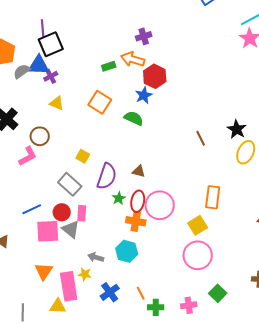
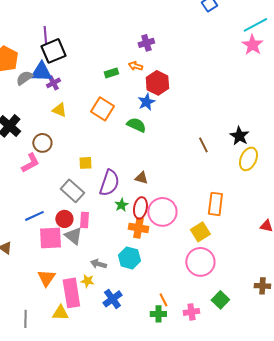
orange arrow: (133, 59) -> (135, 66), size x0.6
yellow square: (83, 156) -> (85, 163), turned -32
orange line: (141, 293) -> (163, 300), moved

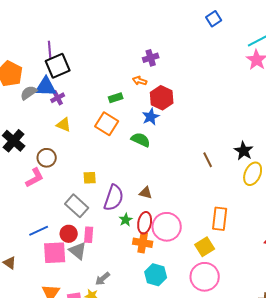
green rectangle: (111, 73) -> (116, 98), moved
cyan hexagon: (129, 258) -> (156, 275), moved
gray arrow: (98, 264) -> (103, 279), turned -56

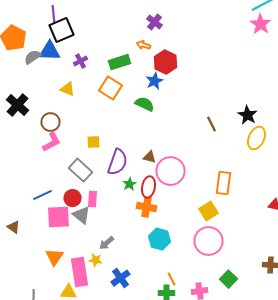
purple cross: (151, 58) -> (154, 22), turned -35
purple cross: (58, 98) -> (80, 61), moved
green rectangle: (116, 98) -> (120, 62), size x1.5
pink L-shape: (35, 178) -> (52, 142), moved
pink circle: (167, 227) -> (170, 171), moved

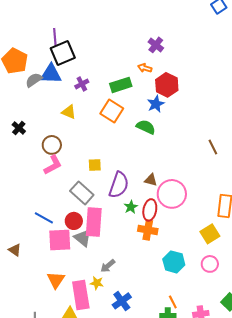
black cross: (18, 105) -> (19, 128), size x0.6
blue line: (42, 195) -> (44, 218), turned 54
pink rectangle: (92, 199) -> (94, 222), size x1.8
cyan hexagon: (160, 239) -> (174, 262), moved
pink circle: (208, 241) -> (210, 264), size x0.6

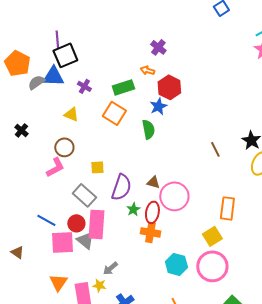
purple cross: (82, 84) -> (84, 86), turned -32
green semicircle: (146, 127) -> (148, 129), turned 54
brown circle: (52, 145) -> (64, 147), moved
pink circle: (210, 264) -> (212, 266), size x1.8

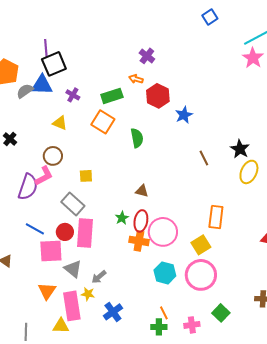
blue star: (158, 106) -> (184, 115), moved
purple semicircle: (121, 187) -> (28, 187), moved
pink circle: (174, 196) -> (163, 232), moved
gray triangle: (85, 240) -> (73, 269), moved

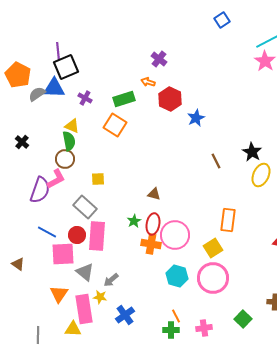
green semicircle: (137, 138) -> (69, 141), moved
green square: (221, 313) -> (243, 319), moved

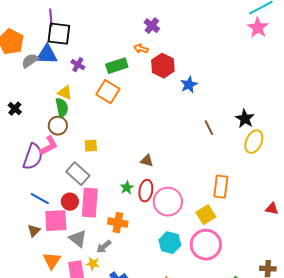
black square: (66, 67) -> (59, 34), turned 30
orange cross: (151, 244) -> (118, 223), moved
brown triangle: (18, 264) -> (34, 231), moved, turned 40

